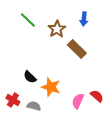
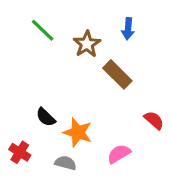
red semicircle: (97, 96) -> (154, 120), moved
pink semicircle: (78, 101) -> (119, 154), turned 35
gray semicircle: (34, 106) -> (66, 163), moved

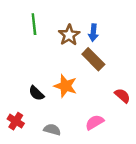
blue arrow: (128, 29) -> (93, 33), moved
green line: (43, 30) -> (34, 24), turned 40
orange star: (78, 132) -> (65, 86), moved

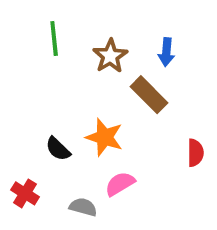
blue arrow: (93, 33) -> (166, 52), moved
red semicircle: (122, 96) -> (195, 153), turned 49
pink semicircle: (95, 122) -> (120, 184), moved

